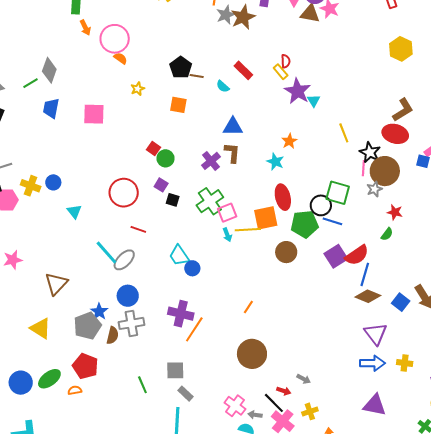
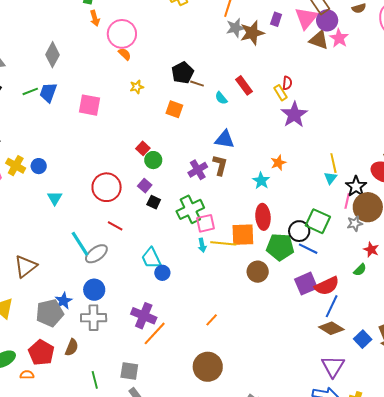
green line: (31, 83) -> (30, 91), moved
cyan triangle: (314, 101) -> (330, 178), moved
brown semicircle: (113, 335) -> (72, 347), moved

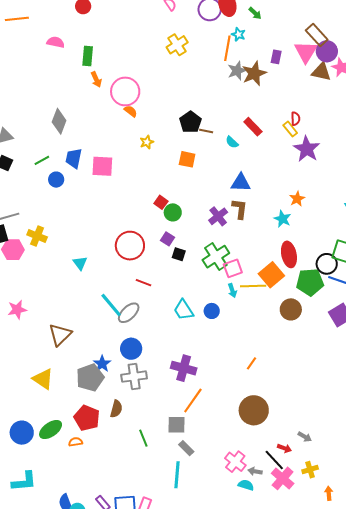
blue trapezoid: (48, 92) -> (74, 158), moved
blue circle: (39, 166) -> (56, 180), moved
orange square: (243, 235) -> (271, 275), turned -30
blue circle: (162, 273) -> (212, 311), moved
orange line: (155, 333) -> (193, 401), moved

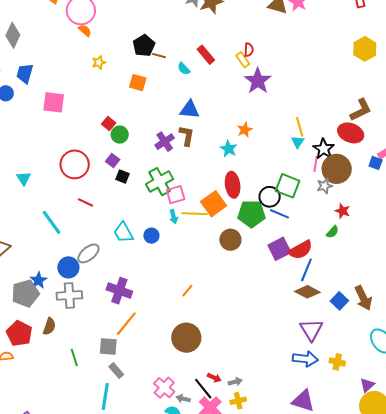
pink square: (102, 166) -> (54, 102), moved
gray ellipse: (129, 313) -> (88, 253), moved
gray arrow: (305, 437) -> (235, 382), moved, turned -48

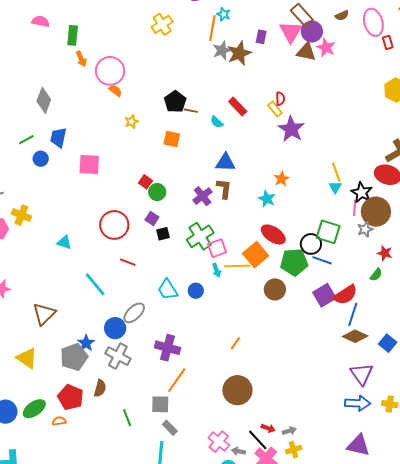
black square: (123, 177) -> (163, 234), turned -32
cyan triangle: (24, 178) -> (64, 242), turned -35
red ellipse: (233, 185) -> (273, 234), turned -45
gray cross: (69, 295) -> (118, 356), turned 35

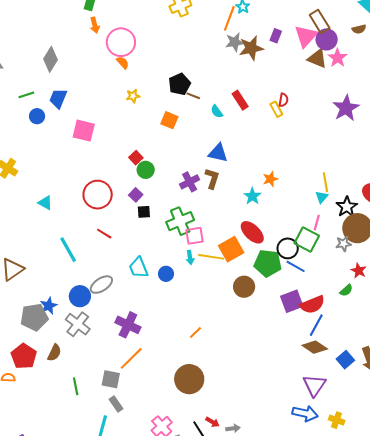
purple star: (291, 129) -> (346, 108), moved
pink line: (355, 208) -> (317, 223), moved

